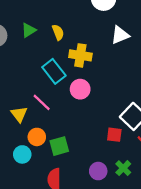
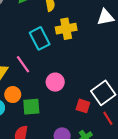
yellow cross: (80, 55) -> (66, 29), turned -30
pink circle: (80, 89) -> (55, 82), moved

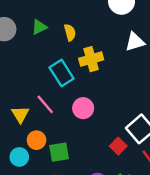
pink circle: (55, 82) -> (83, 108), moved
red square: (83, 106) -> (118, 146), turned 32

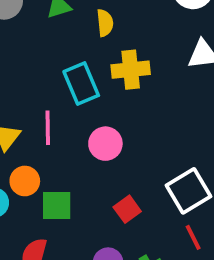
pink line: (45, 104) -> (48, 128), turned 30
red square: (118, 146) -> (127, 209), moved

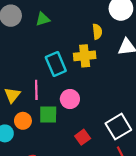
yellow semicircle: (105, 23) -> (97, 32), moved
green square: (57, 205) -> (48, 115), moved

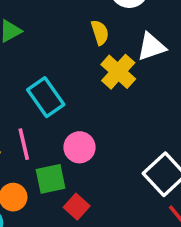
yellow cross: (85, 56) -> (118, 72), moved, turned -30
red square: (83, 137) -> (77, 207), moved

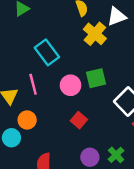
green square: (51, 179) -> (96, 78), moved
red square: (77, 207) -> (79, 120), moved

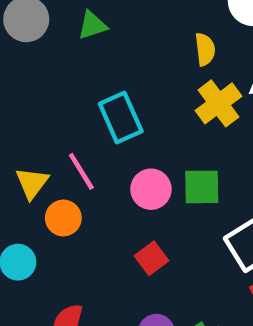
pink line: (33, 84) -> (81, 171), turned -30
orange circle: (27, 120) -> (63, 218), moved

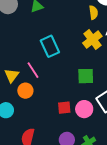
yellow semicircle: (205, 49) -> (93, 13), moved
pink circle: (151, 189) -> (84, 109), moved
red square: (152, 258) -> (64, 108), turned 32

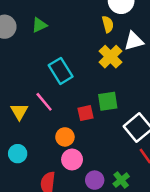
orange circle: (25, 91) -> (65, 137), moved
red square: (64, 108) -> (85, 113), moved
pink circle: (84, 109) -> (72, 159), moved

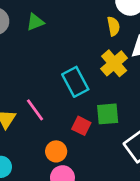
cyan rectangle: (61, 71) -> (75, 82), moved
red square: (85, 113) -> (81, 126), turned 35

